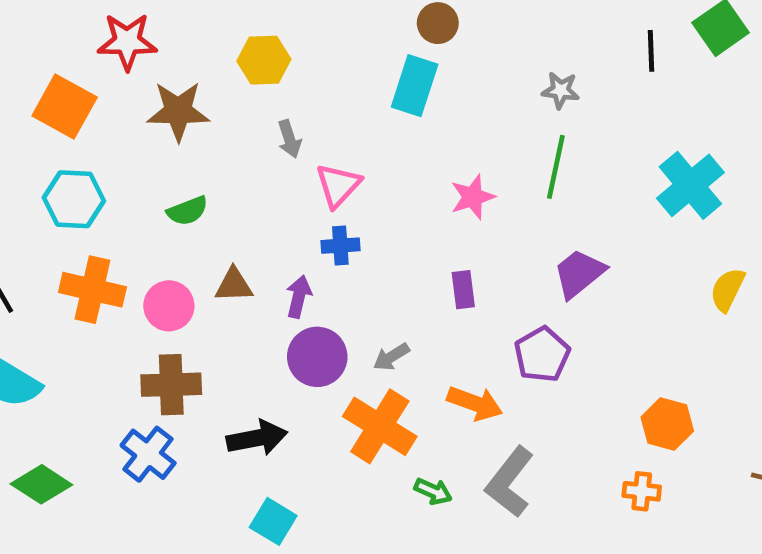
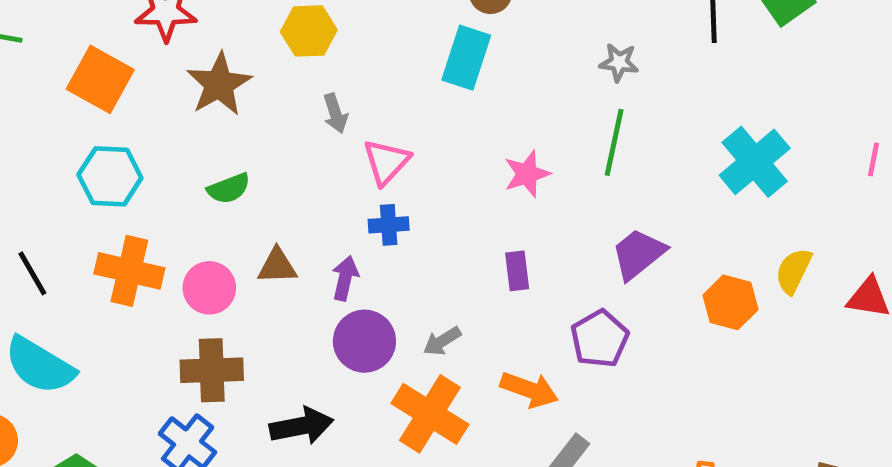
brown star: (178, 111) -> (219, 84), turned -30
orange hexagon: (667, 424) -> (730, 302), moved

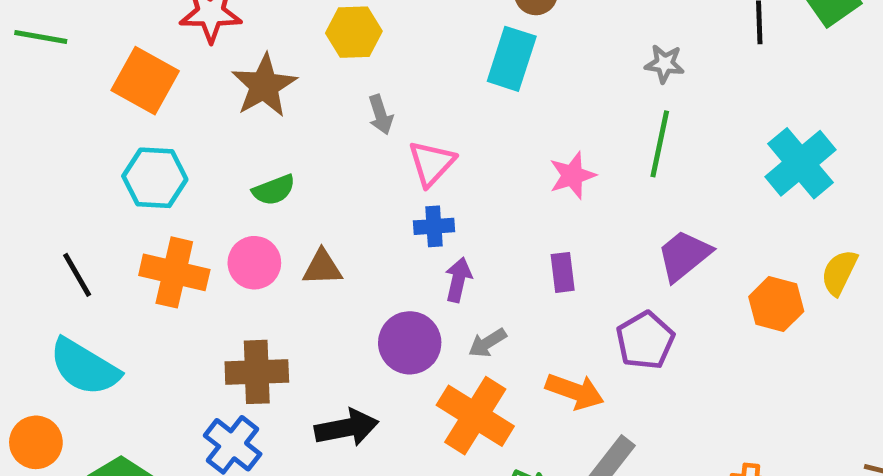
purple arrow: (345, 278) -> (458, 280), moved
pink circle: (209, 288) -> (254, 263), moved

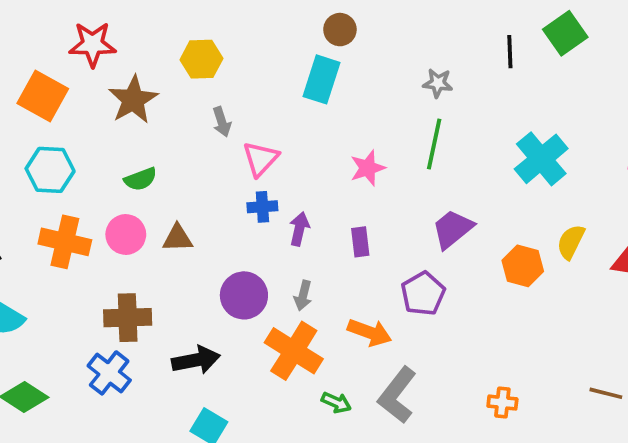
purple arrow: (458, 280) -> (299, 229), moved
gray arrow: (487, 343) -> (303, 295), turned -44

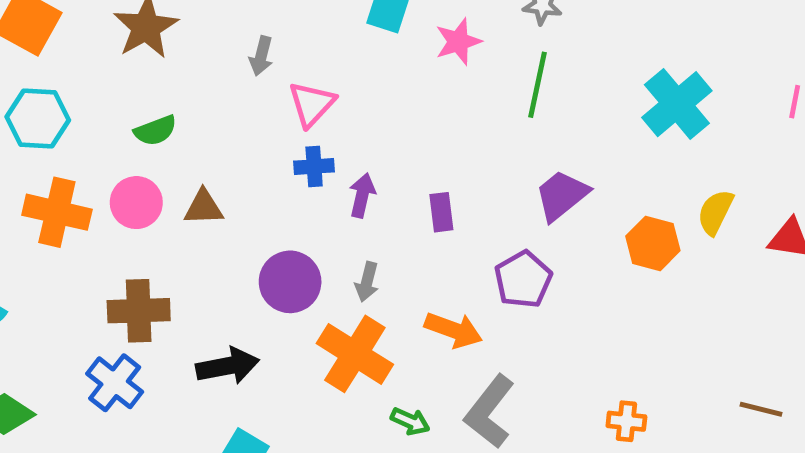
gray arrow: (222, 122) -> (261, 56), turned 32
pink star: (368, 168) -> (458, 42), moved

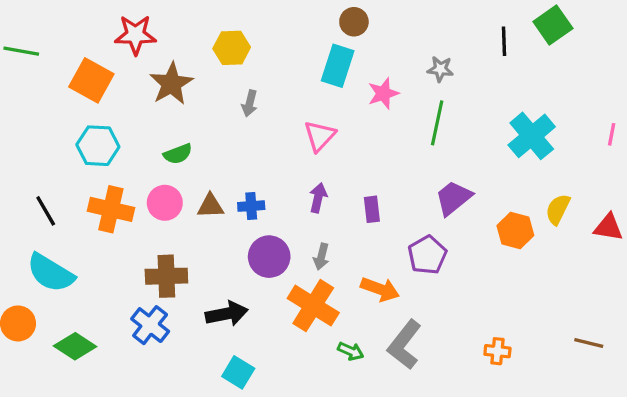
pink triangle: (312, 104) -> (320, 136), moved
blue cross: (314, 167) -> (251, 206), moved

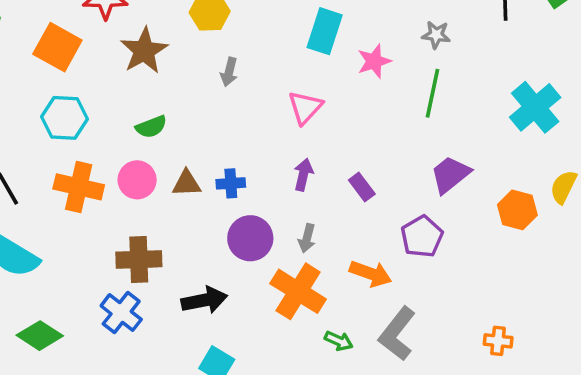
purple rectangle: (372, 209) -> (362, 187), turned -30

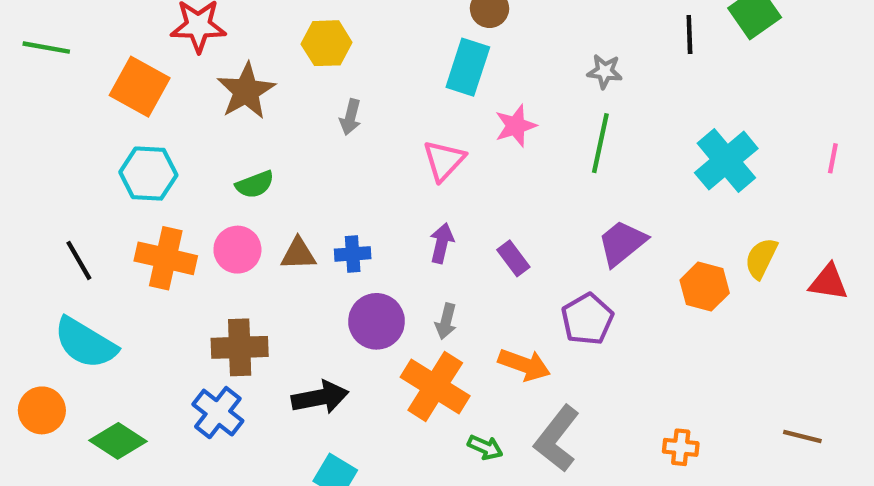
pink star: (374, 61) -> (516, 126), moved

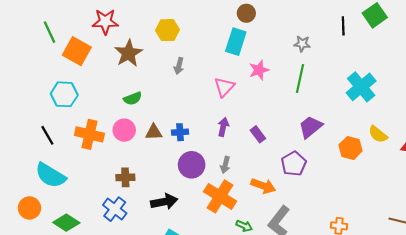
green line: (46, 48) -> (49, 32), moved, turned 55
cyan hexagon: (148, 174) -> (64, 94), moved
yellow semicircle: (761, 258) -> (378, 134), turned -78
brown cross: (240, 347) -> (125, 177), size x0.7

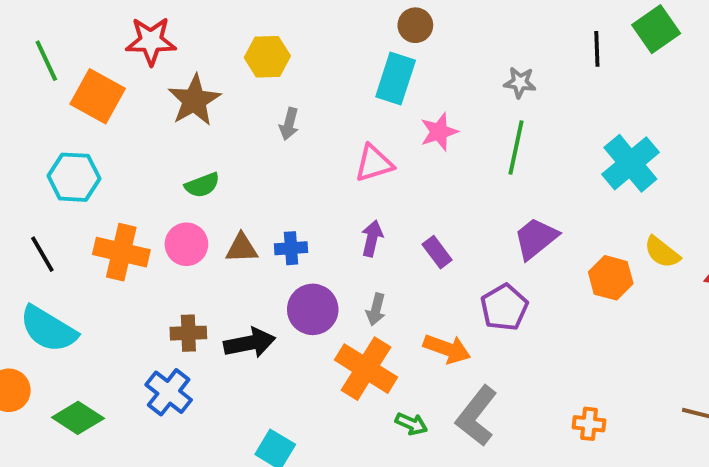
pink triangle: (224, 87) -> (374, 163), turned 30
black arrow: (164, 202) -> (250, 343), moved

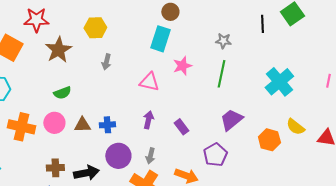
pink triangle: (374, 163) -> (149, 82), turned 30

